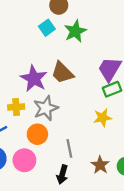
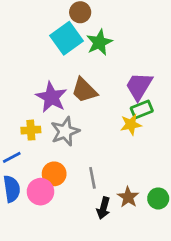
cyan square: (47, 28) -> (66, 38), size x1.6
yellow star: (103, 118) -> (131, 125), moved
orange circle: (37, 134) -> (54, 174), moved
black arrow: (62, 174) -> (103, 208), moved

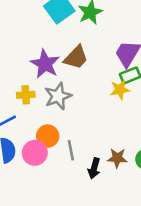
brown trapezoid: (84, 90) -> (76, 57), turned -92
gray line: (92, 178) -> (71, 150), moved
brown star: (128, 197) -> (117, 158), turned -30

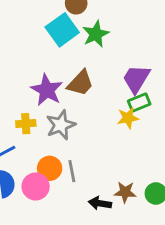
gray line: (71, 150) -> (72, 171), moved
black arrow: (94, 168) -> (100, 203), turned 84

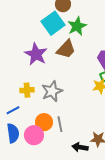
brown trapezoid: (80, 83) -> (66, 49), moved
purple star: (47, 90) -> (36, 54), moved

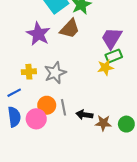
black arrow: (80, 147) -> (84, 115), moved

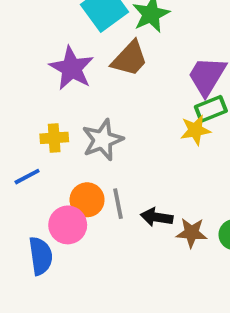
blue semicircle: (14, 117) -> (41, 256), moved

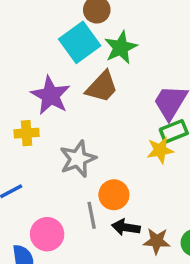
yellow cross: (54, 138) -> (27, 133), moved
orange circle: (87, 200) -> (114, 195), moved

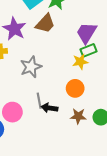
orange circle: (114, 195) -> (75, 88), moved
black arrow: (126, 227) -> (49, 108), moved

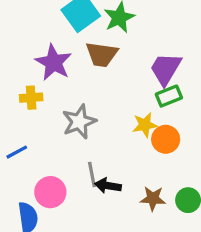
brown trapezoid: (45, 24) -> (102, 54), turned 55
yellow star: (80, 62) -> (145, 125), moved
orange circle: (75, 88) -> (166, 139), moved

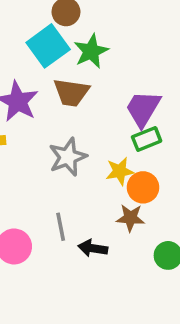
gray star: (79, 122) -> (68, 157), moved
black arrow: (108, 186) -> (93, 248), moved
brown star: (153, 199) -> (130, 218), moved

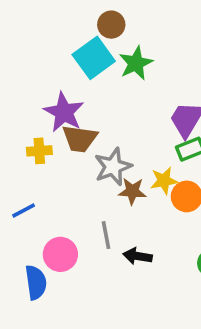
brown trapezoid: (71, 92) -> (80, 139), moved
brown star: (130, 218) -> (132, 191), moved

